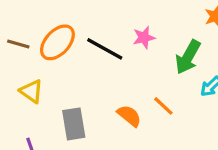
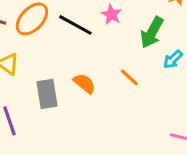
pink star: (144, 37) -> (111, 14), turned -30
orange semicircle: (129, 116) -> (84, 83), moved

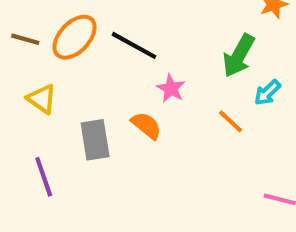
pink star: (111, 14) -> (171, 89), moved
orange line: (129, 77) -> (230, 121), moved

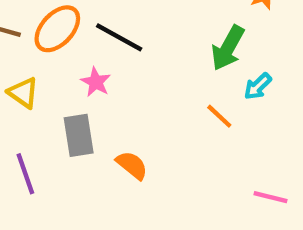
pink star: (171, 89) -> (96, 82), moved
orange semicircle: (146, 125) -> (132, 165), moved

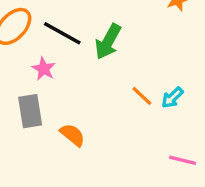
green arrow: (228, 48) -> (108, 42), moved
cyan arrow: (258, 86) -> (172, 98), moved

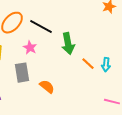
green arrow: (108, 42) -> (68, 44), moved, turned -40
cyan arrow: (172, 98) -> (106, 65), turned -40

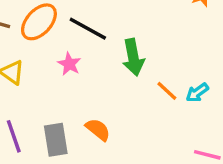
cyan arrow: (106, 65) -> (197, 93), turned 48
gray rectangle: (22, 73) -> (56, 140), moved

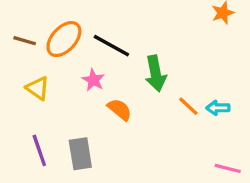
cyan arrow: (197, 93) -> (218, 108), turned 35
orange semicircle: (98, 130) -> (120, 110), moved

